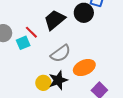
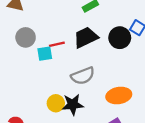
red line: (31, 32) -> (57, 44), turned -72
orange ellipse: (84, 68) -> (119, 95), moved

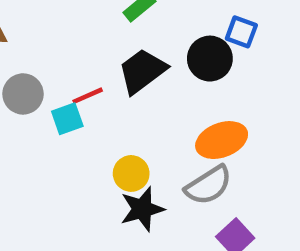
gray semicircle: (83, 76) -> (208, 185), moved
orange ellipse: (119, 95) -> (222, 140), moved
yellow circle: (56, 103) -> (131, 173), moved

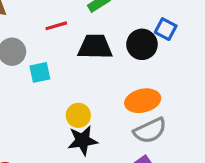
black trapezoid: (142, 71) -> (95, 47), turned 30
red line: (88, 96) -> (56, 26), moved
gray semicircle: (208, 185) -> (150, 131), moved

